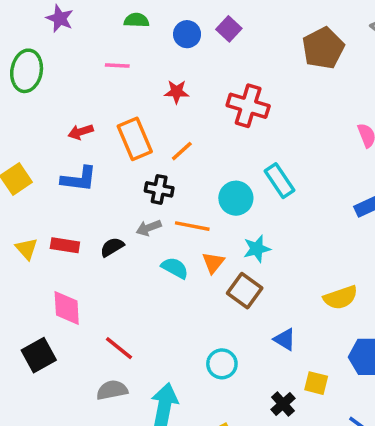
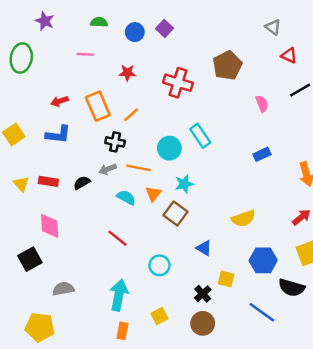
brown pentagon: (323, 48) -> (227, 65), moved
red line: (119, 348) -> (118, 238), moved
gray semicircle: (112, 390) -> (63, 289), moved

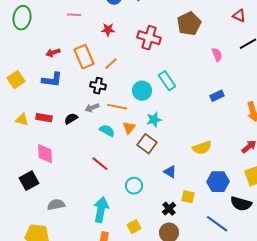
yellow triangle: (21, 184) -> (22, 120), turned -32

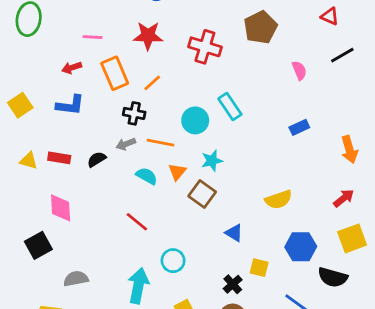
pink line: (74, 15) -> (92, 37), moved
red star: (108, 30) -> (148, 36), size x1.5
cyan circle: (134, 186) -> (173, 261), moved

